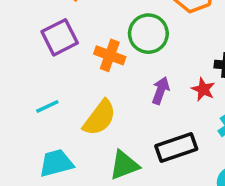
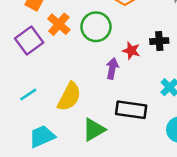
orange cross: (110, 55) -> (59, 24), moved, turned 30
red star: (203, 89) -> (131, 51), moved
black rectangle: (176, 147) -> (131, 110), turned 36

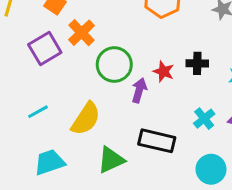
green circle: (96, 27) -> (114, 65), moved

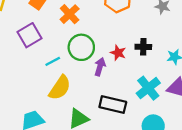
orange cross: (82, 33) -> (70, 14), moved
cyan line: (38, 112) -> (53, 61), moved
cyan cross: (204, 119) -> (148, 88), size x1.5

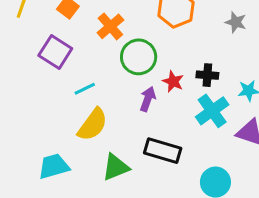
purple square: (30, 35) -> (55, 52), turned -30
green circle: (81, 47) -> (139, 57), moved
cyan cross: (148, 88) -> (212, 111), moved

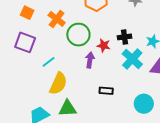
black rectangle: (163, 151) -> (106, 91), size x0.6
green triangle: (116, 167) -> (68, 108), moved, turned 30

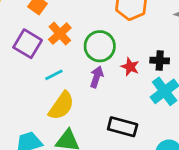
orange cross: (57, 19) -> (60, 34), moved
purple arrow: (90, 60) -> (97, 77), moved
black rectangle: (106, 91) -> (123, 127), size x1.5

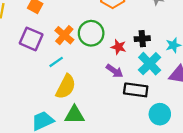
orange cross: (60, 34) -> (64, 35), moved
purple arrow: (97, 77) -> (114, 71), moved, turned 114
black rectangle: (123, 127) -> (136, 90), moved

